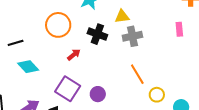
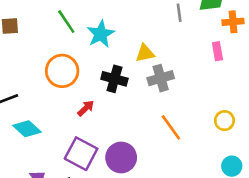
pink rectangle: (179, 29) -> (217, 51), moved
purple circle: (98, 94) -> (121, 157), size x1.5
yellow circle: (157, 95) -> (224, 121), moved

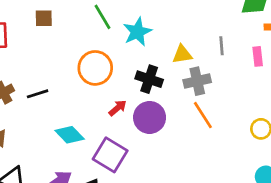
gray line: (179, 13) -> (222, 46), moved
orange line: (171, 127) -> (203, 115), moved
cyan diamond: (27, 129) -> (70, 135), moved
purple circle: (121, 157) -> (150, 117), moved

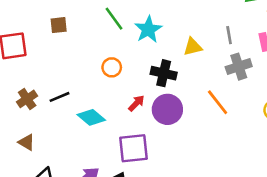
orange circle: (95, 68) -> (112, 67), size x0.6
gray cross: (197, 81) -> (239, 67), moved
cyan diamond: (70, 135) -> (91, 117), moved
purple square: (110, 155) -> (134, 148), turned -32

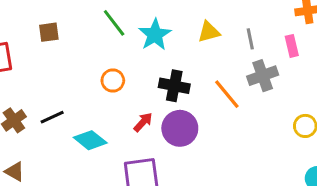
yellow triangle: (193, 47) -> (209, 32), moved
orange line: (218, 102) -> (227, 94), moved

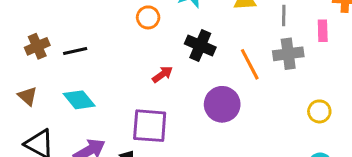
orange circle: (113, 81) -> (148, 17), moved
purple circle: (180, 128) -> (222, 104), moved
cyan diamond: (90, 140) -> (79, 100), moved

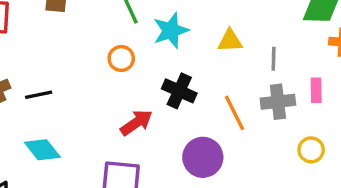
pink rectangle: (323, 31) -> (316, 90), moved
red arrow: (162, 74) -> (136, 123), size x1.4
yellow circle: (319, 111) -> (311, 150), moved

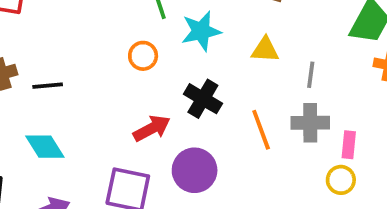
pink rectangle: (316, 90) -> (349, 145), moved
purple circle: (203, 157) -> (195, 170), moved

